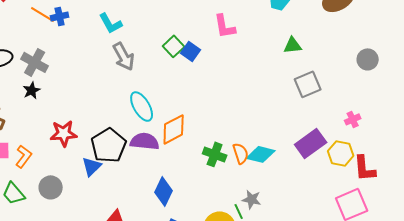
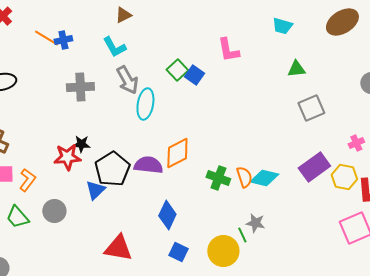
gray cross: (35, 62) -> (80, 87), moved, turned -32
black star: (32, 90) -> (81, 144), moved, turned 30
cyan ellipse: (142, 106) -> (145, 104), moved, turned 40

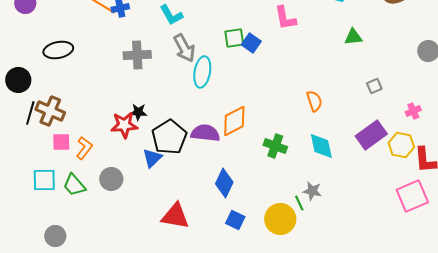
green square: (177, 70) -> (234, 38), turned 35
gray square: (311, 108) -> (374, 86), moved, size x0.6
orange semicircle: (244, 177) -> (314, 101), moved
cyan diamond: (264, 178) -> (321, 146), turned 64

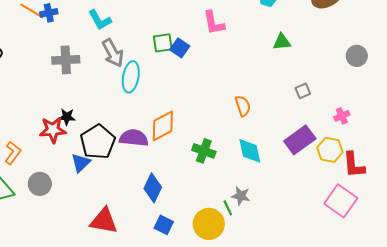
pink square: (412, 196) -> (341, 201), turned -32

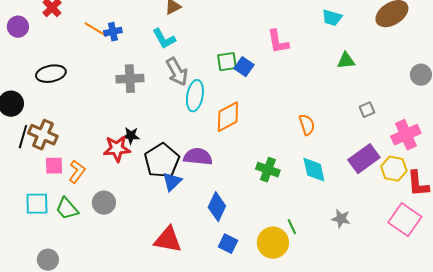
pink cross: (342, 116) -> (406, 135), size x1.8
orange diamond: (163, 126) -> (228, 117), moved
blue triangle: (81, 163) -> (172, 182), moved
gray star: (241, 196) -> (341, 219), moved

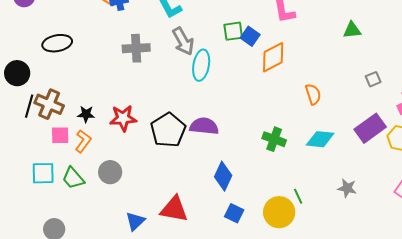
orange diamond: (228, 117) -> (273, 57), moved
black star: (131, 136) -> (86, 114), moved
cyan diamond: (314, 170) -> (320, 139), turned -72
blue triangle: (172, 182) -> (135, 221), moved

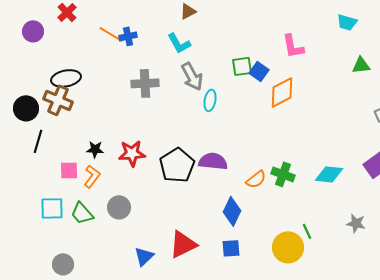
cyan ellipse: (201, 65) -> (210, 100), size x0.7
orange semicircle: (313, 94) -> (256, 179), moved, turned 70
brown cross: (49, 104) -> (58, 100), moved
red triangle: (174, 209) -> (183, 244), turned -36
blue square: (234, 213) -> (231, 248), moved, turned -30

